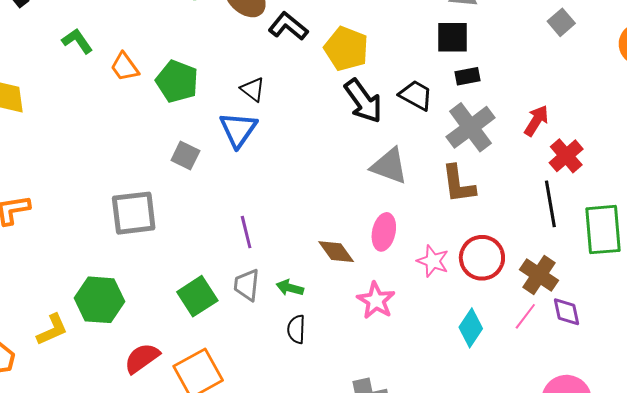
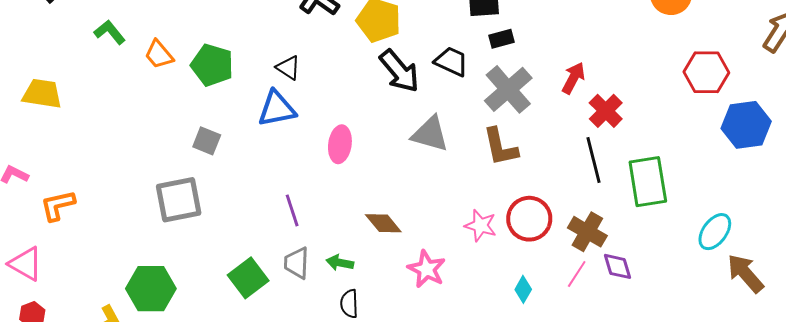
blue triangle: (238, 130) -> (277, 109), turned 48
gray square: (185, 156) -> (207, 141), moved
pink ellipse: (384, 232) -> (340, 144), moved
cyan diamond: (471, 328) -> (523, 289), size x0.7

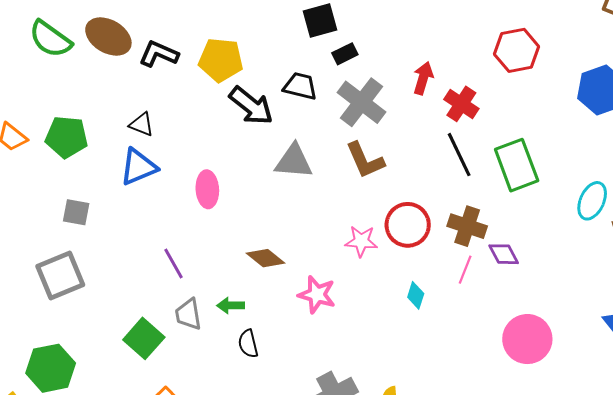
red hexagon: (706, 72) -> (517, 50), moved

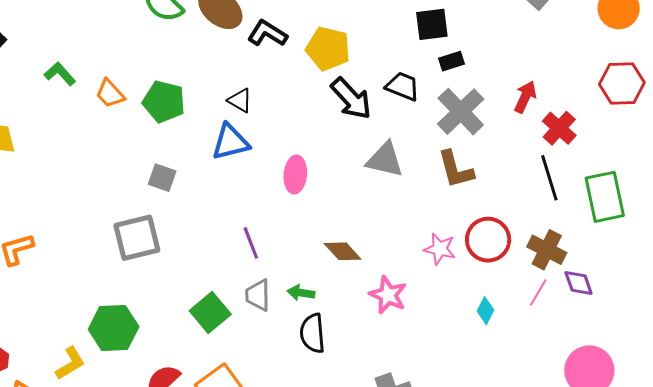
black semicircle: (248, 344) -> (313, 333), size x1.4

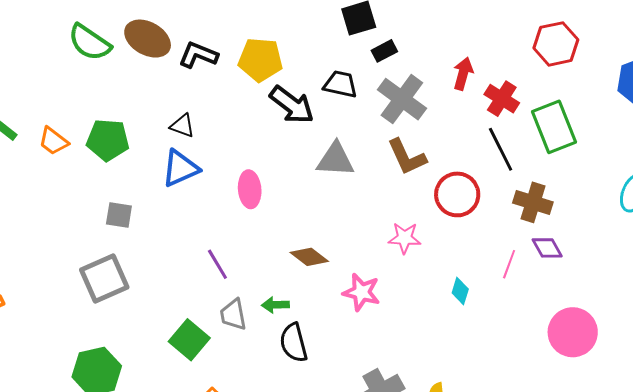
green rectangle: (605, 197) -> (554, 127), moved
red circle: (488, 240) -> (457, 194), moved
brown cross: (547, 250) -> (533, 202), moved

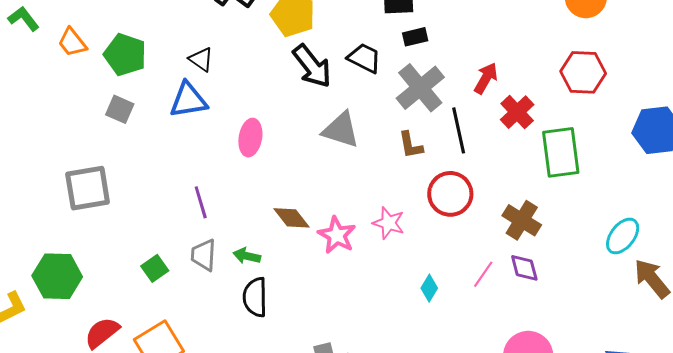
black line: (501, 149) -> (459, 130), moved
brown L-shape: (407, 157) -> (411, 145), size x0.7
gray square: (119, 215) -> (120, 109), moved
pink star: (361, 292) -> (337, 235), moved
green square: (189, 340) -> (155, 268), size x0.7

